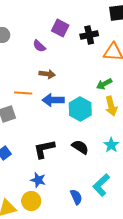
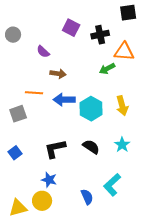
purple semicircle: (39, 46) -> (43, 52), moved
green arrow: (104, 84) -> (107, 69), moved

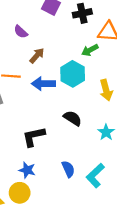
brown arrow: (58, 74) -> (37, 56), turned -56
cyan hexagon: (91, 109) -> (73, 74), moved
black semicircle: (91, 147) -> (73, 118), moved
blue semicircle: (87, 197) -> (68, 169), moved

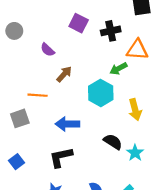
blue arrow: (43, 84) -> (67, 124), moved
black semicircle: (73, 118) -> (113, 142), moved

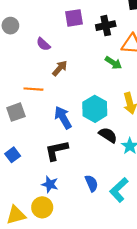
purple square: (79, 23) -> (74, 18), turned -36
green arrow: (118, 69) -> (113, 63), turned -119
cyan hexagon: (101, 93) -> (95, 109), moved
blue arrow: (67, 124) -> (63, 118), turned 60

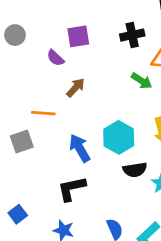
purple square: (74, 18) -> (78, 36), moved
black semicircle: (108, 135) -> (135, 170), turned 138
blue square: (13, 155) -> (18, 214), moved

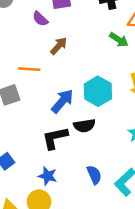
blue arrow: (80, 148) -> (62, 101), turned 70
black semicircle: (135, 170) -> (84, 126), moved

